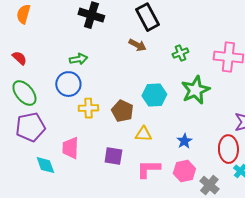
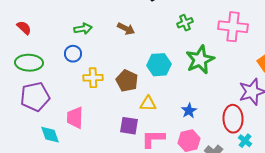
brown arrow: (137, 45) -> (126, 29), moved
blue circle: (68, 84) -> (73, 54), size x0.7
green ellipse: (24, 93) -> (29, 63), turned -48
purple square: (113, 156) -> (129, 126), moved

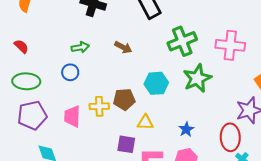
green cross: (185, 23) -> (182, 41), size x1.8
yellow cross: (93, 78) -> (99, 106), moved
brown pentagon: (127, 81) -> (124, 99), turned -30
pink trapezoid: (75, 118) -> (72, 116), moved

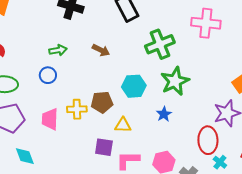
pink cross: (230, 45) -> (206, 23), moved
blue star: (186, 129) -> (164, 114), moved

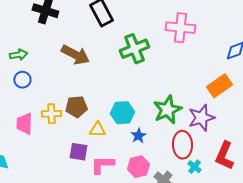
green arrow: (58, 50) -> (18, 55), moved
brown arrow: (101, 50) -> (75, 55), size x1.6
green star: (175, 81) -> (167, 110), moved
cyan hexagon: (134, 86) -> (122, 113), moved
blue star: (164, 114) -> (138, 136), moved

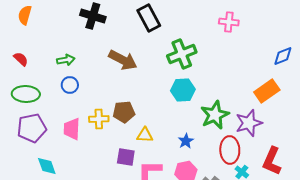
pink cross: (180, 28) -> (229, 22), moved, size x0.7
cyan hexagon: (122, 113) -> (183, 90), moved

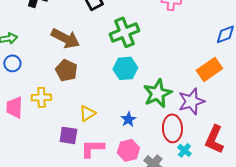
brown pentagon: (124, 112) -> (66, 70), moved, turned 30
yellow triangle: (145, 135) -> (87, 113), turned -36

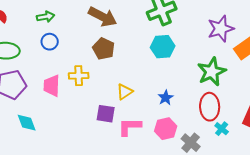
green star: (157, 93) -> (212, 72), moved
purple star: (191, 101) -> (221, 29), moved

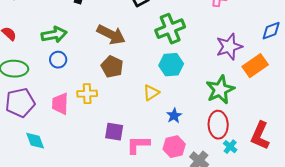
green arrow: (46, 17) -> (54, 35), size x1.4
yellow triangle: (125, 92) -> (151, 93), moved

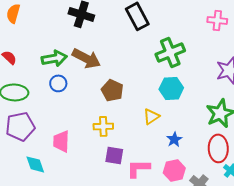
brown arrow: (111, 35) -> (86, 58), moved
yellow cross: (87, 94) -> (103, 126), moved
pink trapezoid: (60, 104) -> (61, 141), moved

